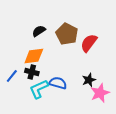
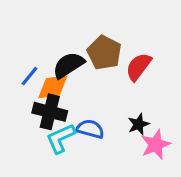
black semicircle: (39, 31) -> (68, 65), moved, size x1.5
black cross: (32, 72) -> (50, 112), size x1.5
blue line: (12, 76) -> (29, 76), moved

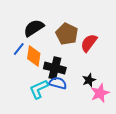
black semicircle: (68, 65) -> (34, 28), moved
orange diamond: (53, 87) -> (34, 56), turned -75
black cross: (50, 112) -> (55, 68), moved

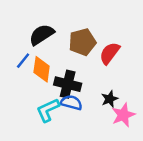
brown pentagon: (67, 34) -> (82, 42), turned 30

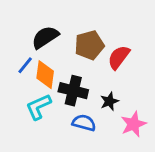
black star: (110, 99) -> (109, 101), moved
blue semicircle: (71, 103) -> (84, 123), moved
cyan L-shape: (48, 110) -> (38, 107), moved

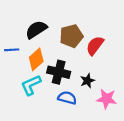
blue line: (25, 65) -> (12, 50), moved, turned 48
orange diamond: (45, 75) -> (36, 59), turned 40
pink star: (133, 124) -> (107, 99), turned 30

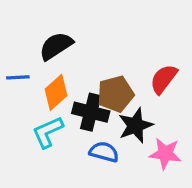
brown pentagon: (71, 36) -> (116, 94), moved
red semicircle: (95, 46) -> (164, 79), moved
black star: (87, 81) -> (135, 125), size x1.5

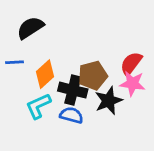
black semicircle: (56, 46) -> (30, 28), moved
blue semicircle: (104, 152) -> (71, 115), moved
pink star: (165, 154) -> (132, 83), moved

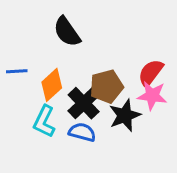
black semicircle: (30, 28) -> (67, 32), moved, turned -92
black cross: (73, 90) -> (84, 103), turned 32
cyan L-shape: (38, 106) -> (44, 121), turned -40

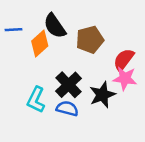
blue line: (17, 71) -> (13, 30), moved
orange diamond: (52, 85) -> (40, 43), moved
brown pentagon: (106, 86) -> (90, 40), moved

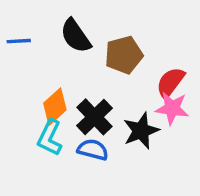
orange diamond: (40, 43) -> (55, 107), moved

